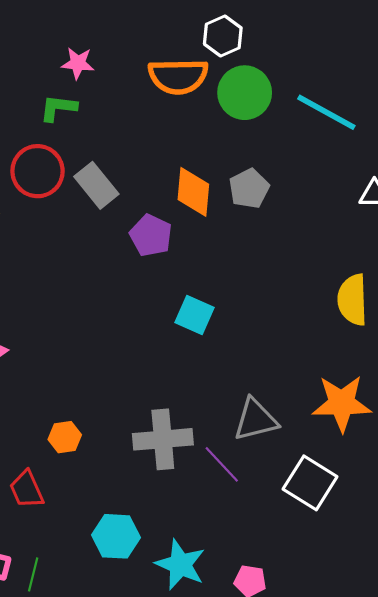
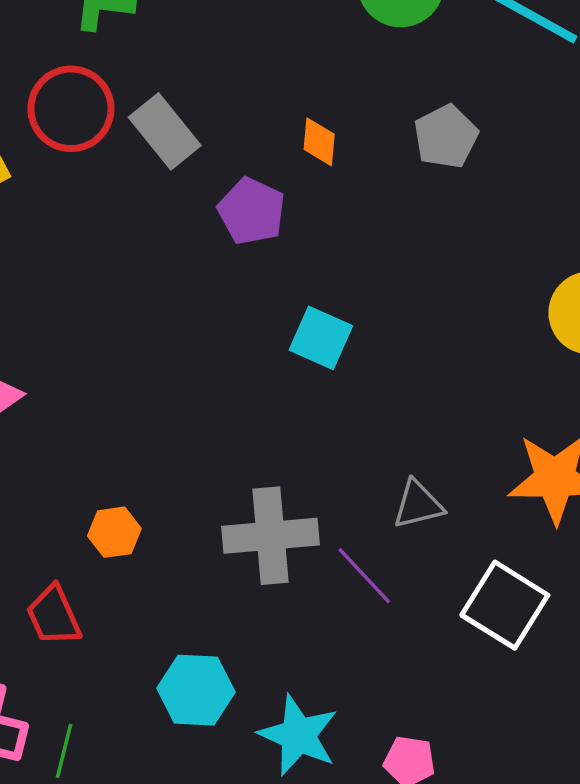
gray pentagon: (249, 189) -> (446, 137), moved
orange diamond: (193, 192) -> (319, 142), size x0.6
gray triangle: (256, 420) -> (418, 504), size x0.7

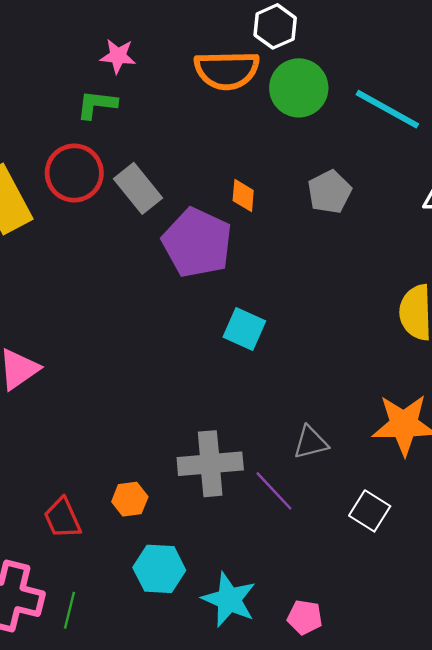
purple pentagon: (251, 211) -> (197, 243), size x1.5
orange hexagon: (114, 532) -> (130, 499), moved
white square: (505, 605) -> (370, 511), size x0.7

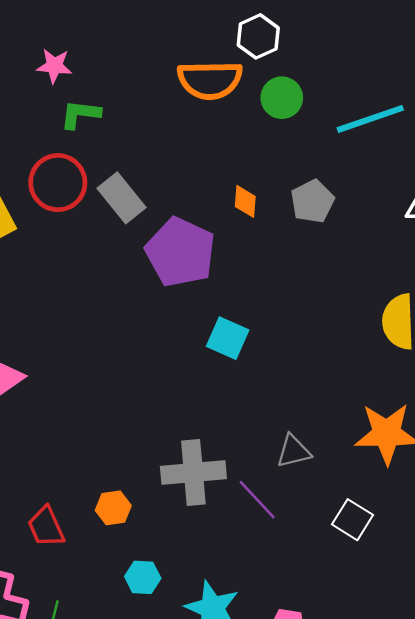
pink star: (118, 56) -> (54, 66), moved
green circle: (299, 88) -> (282, 98), size x0.7
cyan line: (387, 109) -> (370, 119), turned -48
orange diamond: (243, 195) -> (245, 201), moved
cyan hexagon: (159, 569) -> (143, 577), size x0.7

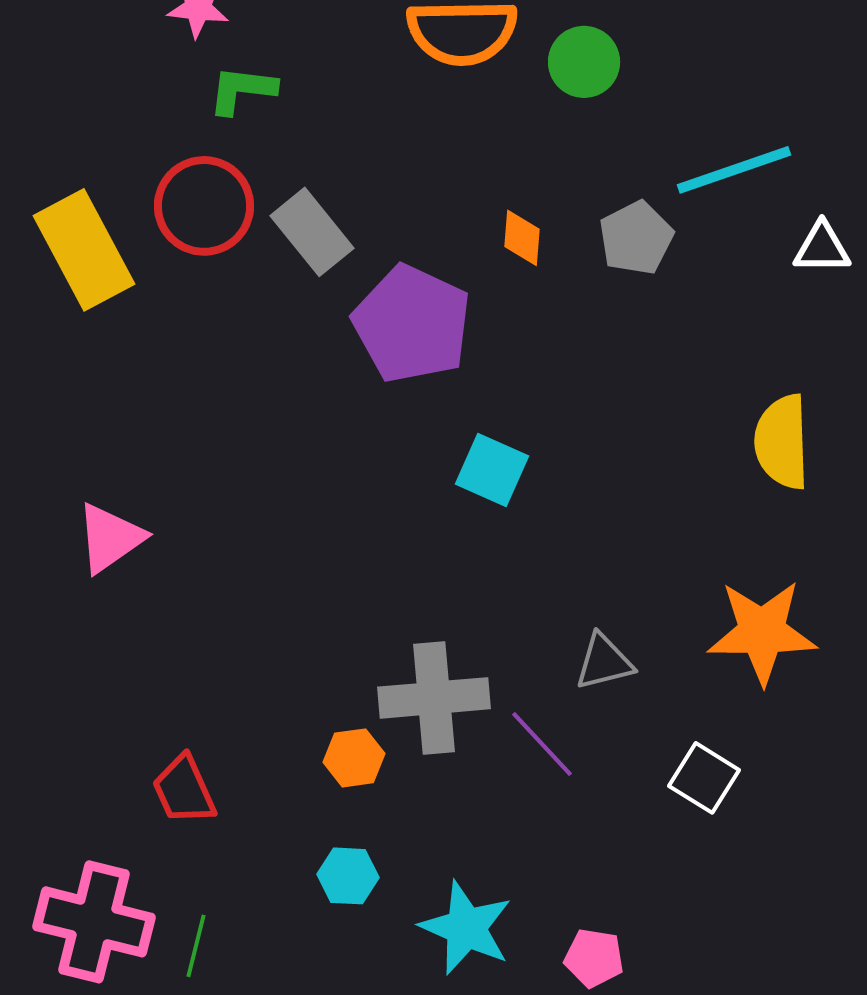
cyan line: (370, 119) -> (734, 170), moved
orange hexagon: (113, 508) -> (354, 758), moved

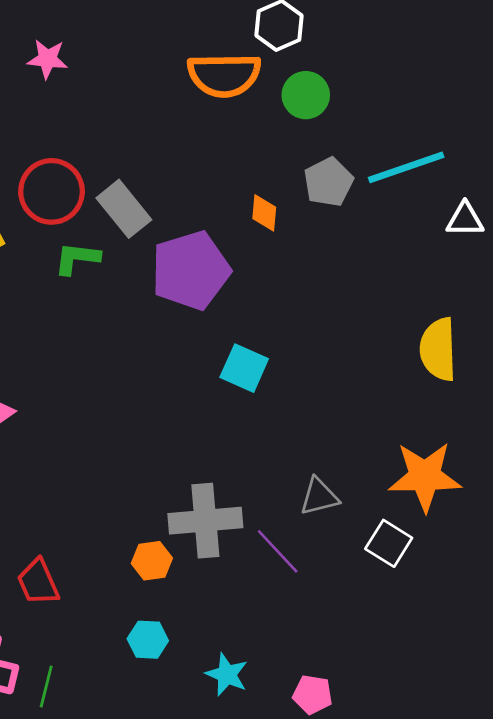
green L-shape: (242, 90) -> (77, 258), moved
gray pentagon: (636, 238) -> (328, 182), moved
purple pentagon: (412, 324) -> (191, 270), turned 30
white square: (704, 778) -> (389, 543), moved
cyan star: (466, 928) -> (227, 674), size x0.7

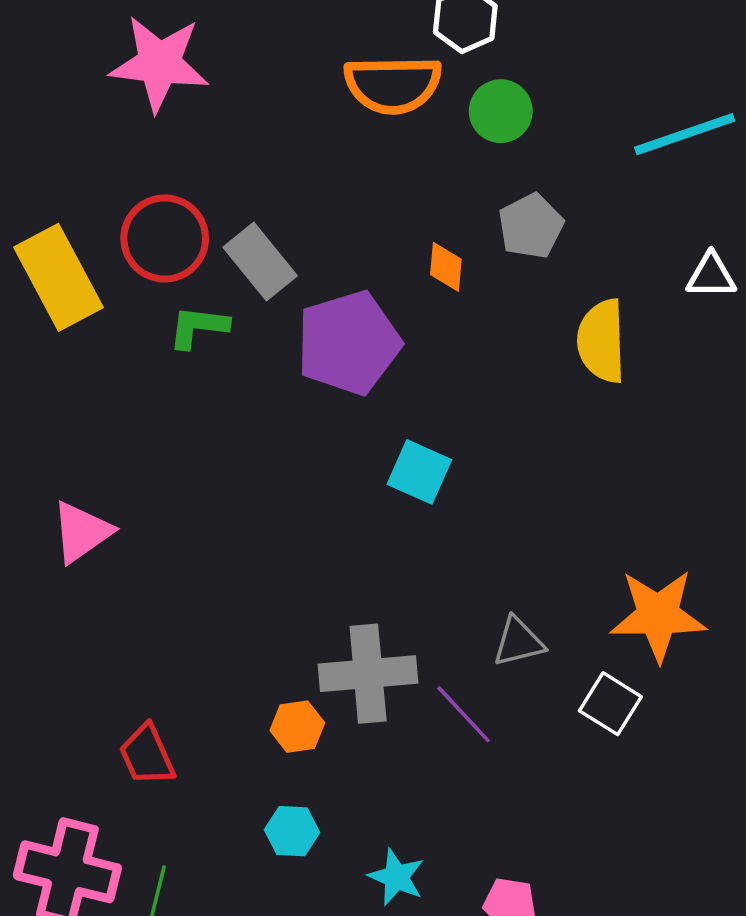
pink star: (47, 59) -> (159, 63), size x1.8
cyan line: (406, 167) -> (685, 134), moved
yellow semicircle: (438, 349) -> (602, 341), moved

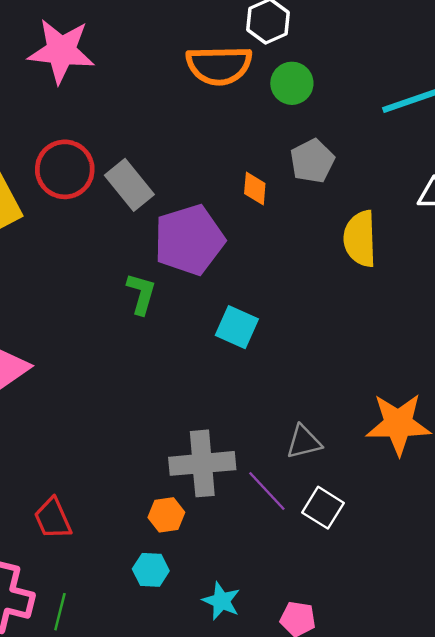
green L-shape: (198, 327) -> (141, 294), moved, turned 99
white square: (610, 704) -> (323, 508), moved
orange hexagon: (297, 727) -> (166, 515), moved

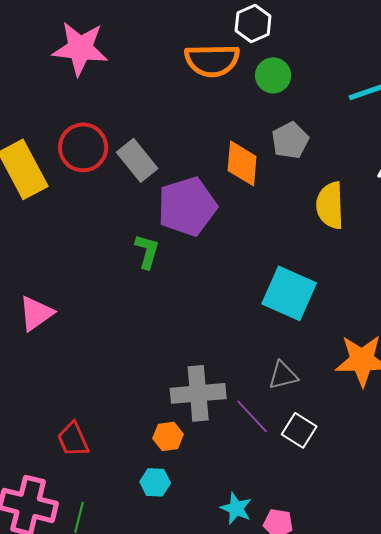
orange diamond: (255, 188) -> (242, 163), size x1.6
cyan square: (237, 327) -> (289, 293), moved, size x1.5
cyan star: (221, 601) -> (236, 508), moved

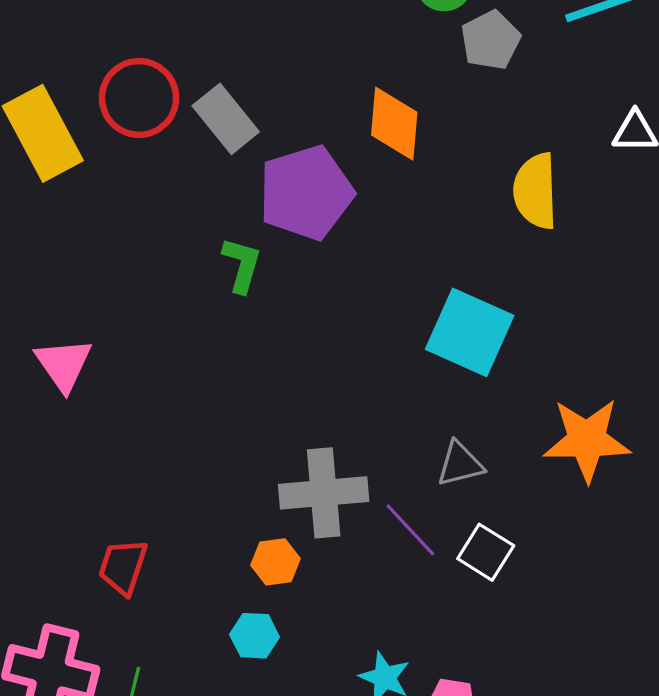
gray pentagon: (290, 140) -> (491, 40), moved
pink triangle: (36, 313) -> (64, 364), turned -30
red trapezoid: (73, 439) -> (123, 567), turned 42

